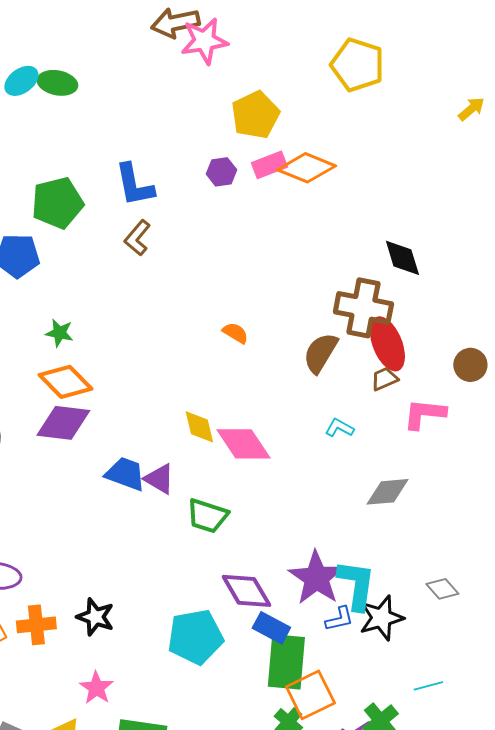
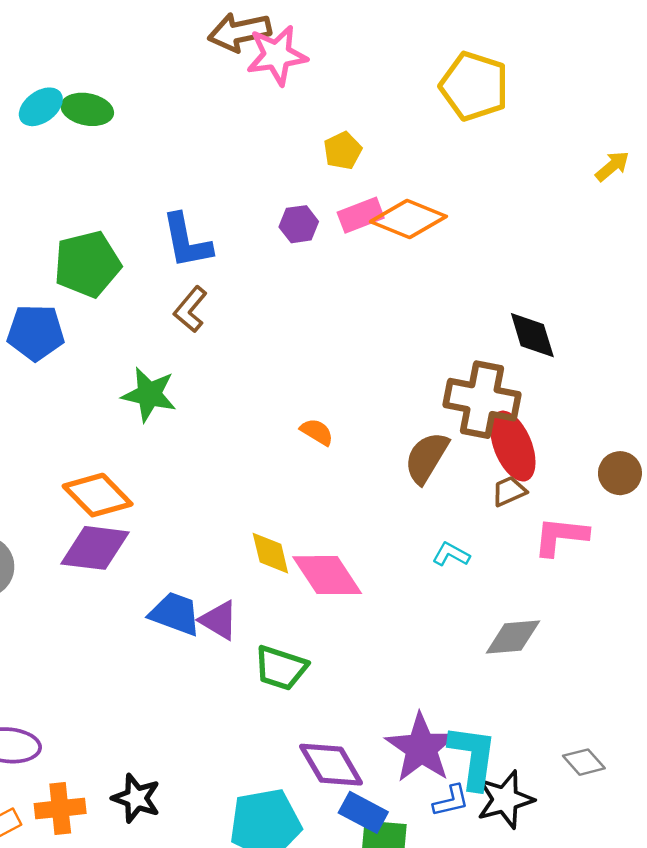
yellow arrow: (471, 109) -> (612, 166), moved
yellow pentagon: (255, 115) -> (343, 151), size x0.6
green star: (59, 333) -> (149, 394), moved, size x1.5

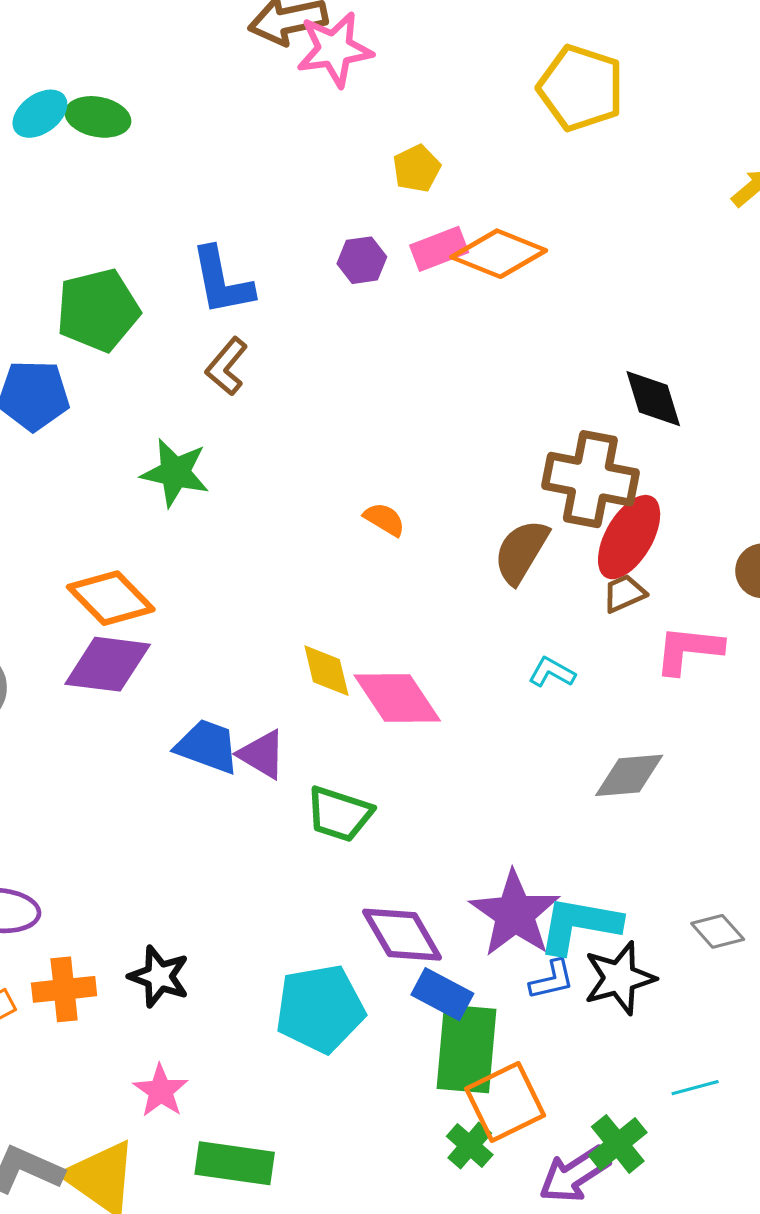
red ellipse: (513, 446) -> (629, 537), turned 52
cyan L-shape: (473, 757) -> (579, 925), turned -88

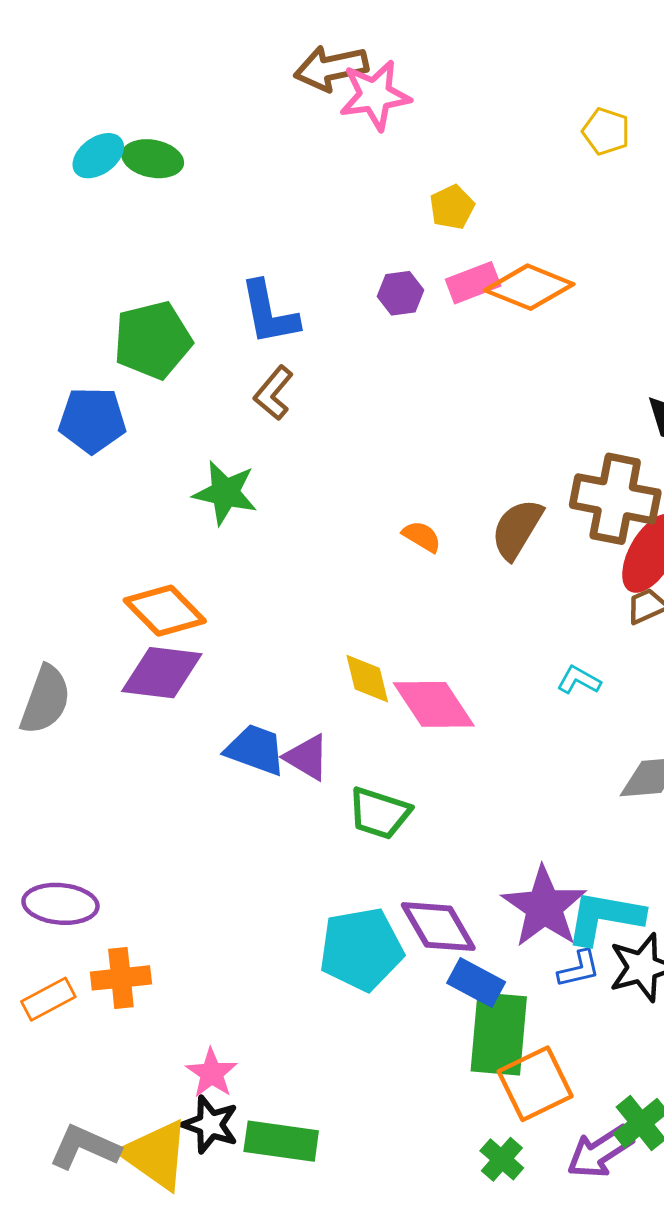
yellow pentagon: (581, 88) -> (606, 131), size x0.6
brown semicircle: (521, 552) -> (517, 529), moved
black star: (159, 976) -> (210, 1125), moved
cyan pentagon: (320, 1009) -> (361, 949), moved
green cross: (470, 1146) -> (502, 1159), moved

